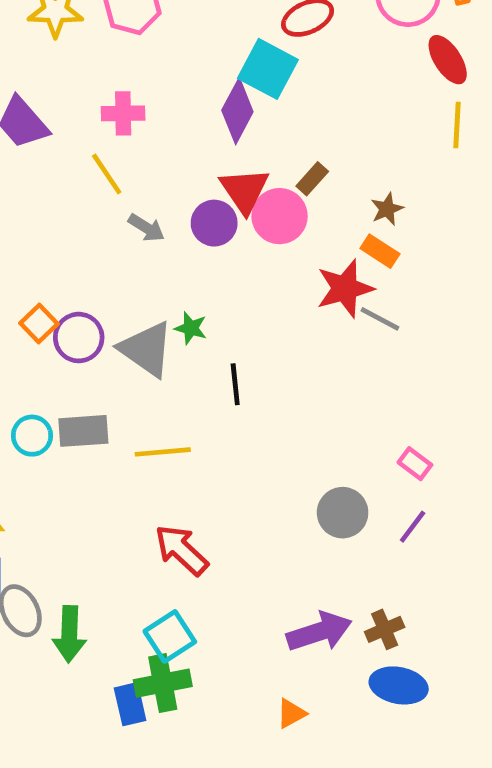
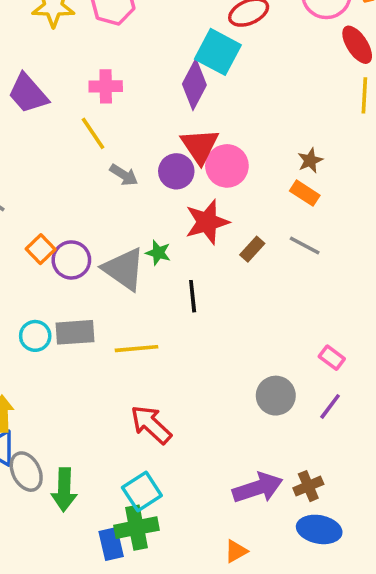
brown rectangle: (312, 179) -> (252, 249), moved
red star: (345, 288) -> (207, 222), moved

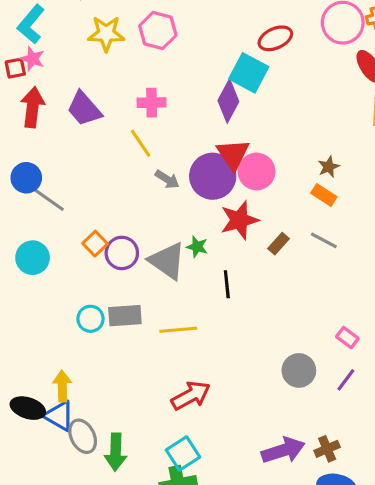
purple circle: (176, 171) -> (213, 176), size x1.5
red arrow: (151, 425) -> (191, 396), turned 108

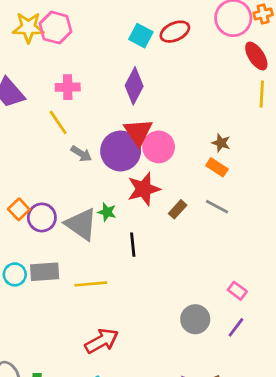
pink hexagon: (158, 30) -> (55, 28), moved
cyan square: (249, 73) -> (141, 36), moved, size x0.7
brown star: (329, 167) -> (221, 143), turned -30

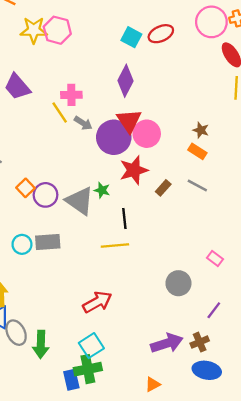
pink cross: (68, 87) -> (71, 95), moved
gray arrow: (81, 154) -> (83, 123), moved
yellow line: (91, 284) -> (115, 246), moved
purple line: (236, 327) -> (214, 310), moved

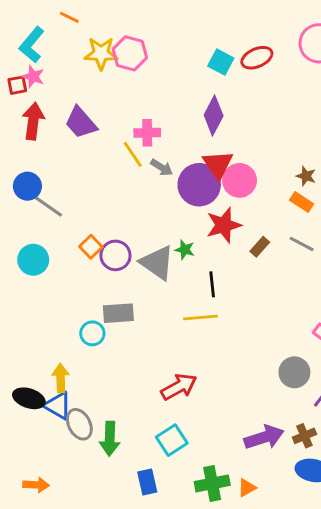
cyan circle: (22, 244) -> (92, 333), moved
gray circle: (178, 283) -> (294, 372), moved
green cross: (88, 369) -> (212, 483), moved

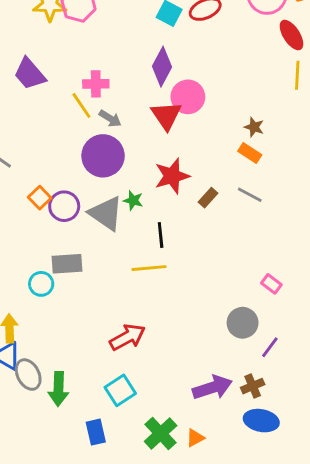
pink circle: (240, 180) -> (188, 97), moved
purple circle: (199, 185) -> (103, 156), moved
green cross: (212, 483) -> (161, 434), turned -32

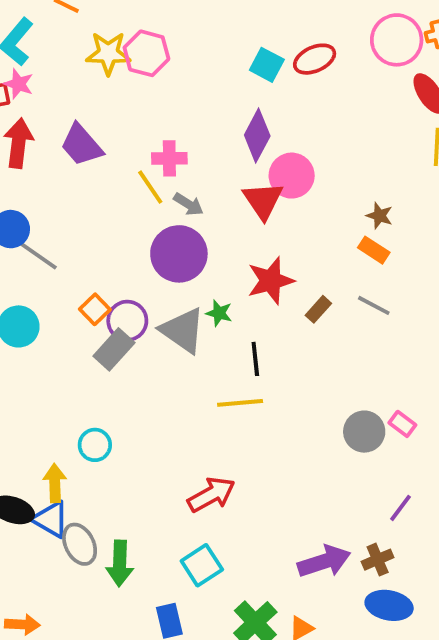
gray rectangle: (67, 264) -> (114, 349), moved, turned -44
cyan circle: (41, 284) -> (95, 445), moved
gray circle: (243, 323) -> (364, 432), moved

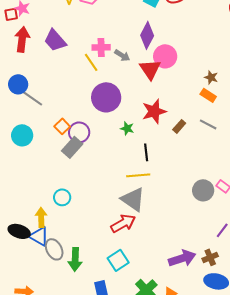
gray arrow: (188, 204) -> (122, 55), moved
gray triangle: (183, 330) -> (133, 199), moved

